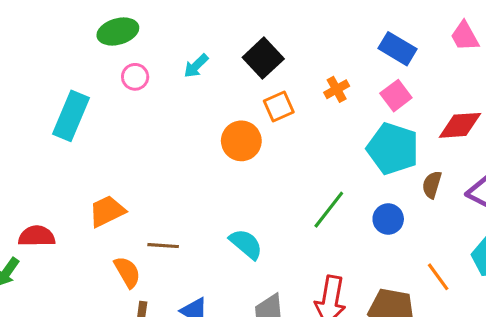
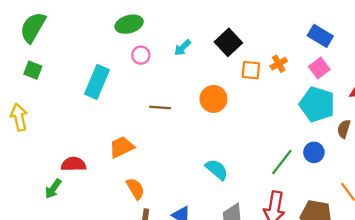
orange square: (279, 107) -> (251, 70), moved, turned 30
green line: (329, 210) -> (282, 162), moved
brown line: (163, 246) -> (160, 108), moved

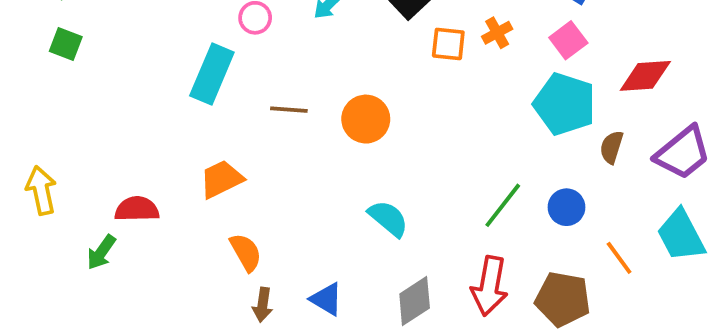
cyan rectangle: (97, 82) -> (212, 74), moved
orange circle: (213, 99) -> (366, 119), moved
yellow arrow: (19, 117) -> (41, 190), moved
blue circle: (314, 152) -> (566, 207), moved

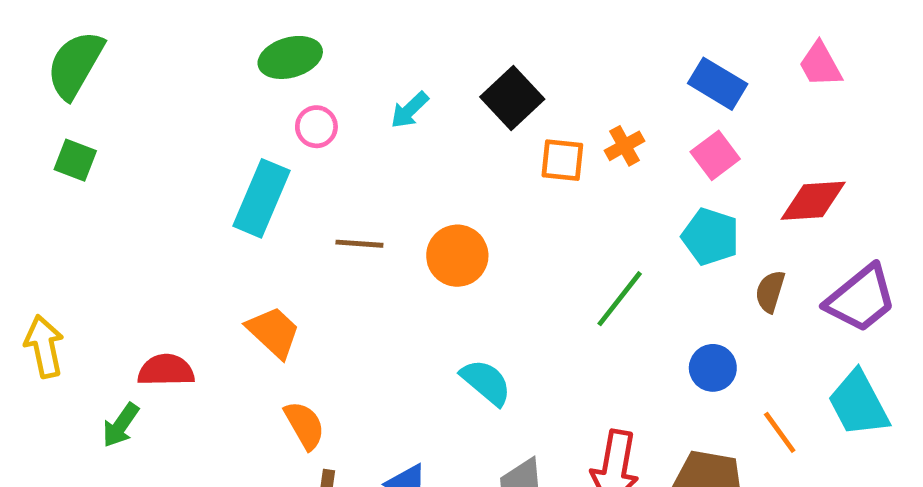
cyan pentagon: (565, 104) -> (710, 237), size x0.7
orange trapezoid: (221, 179) -> (273, 332), turned 69
green line: (503, 205) -> (620, 299), moved

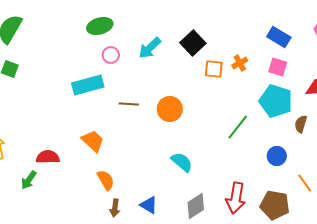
cyan arrow: (410, 110) -> (150, 48), size x1.4
pink square: (715, 155) -> (278, 67), turned -36
cyan rectangle: (262, 198) -> (88, 85), turned 52
cyan pentagon: (710, 237) -> (276, 101), size x1.4

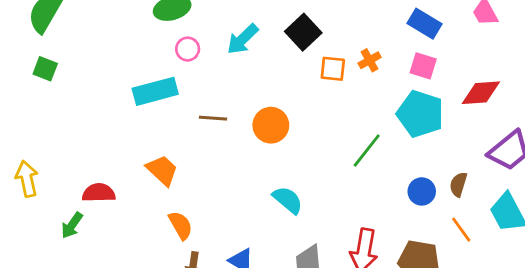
brown semicircle: (301, 124) -> (458, 184), moved

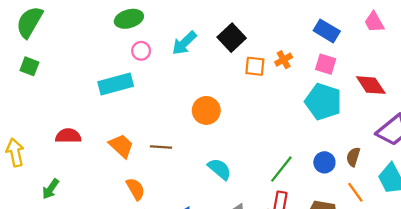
red diamond: (481, 93) -> (371, 85), turned 60
brown line: (213, 118) -> (161, 147), moved
green line: (367, 151) -> (281, 169), moved
red semicircle: (99, 193) -> (68, 136), moved

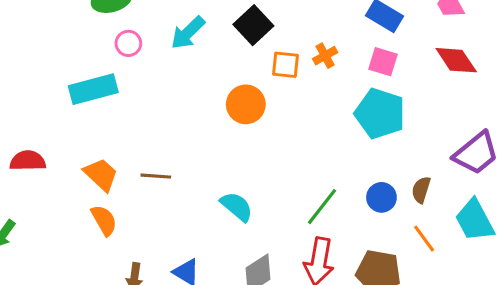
red diamond: (371, 85) -> (456, 60), moved
orange circle: (206, 110) -> (246, 104), moved
orange semicircle: (136, 189) -> (104, 220), moved

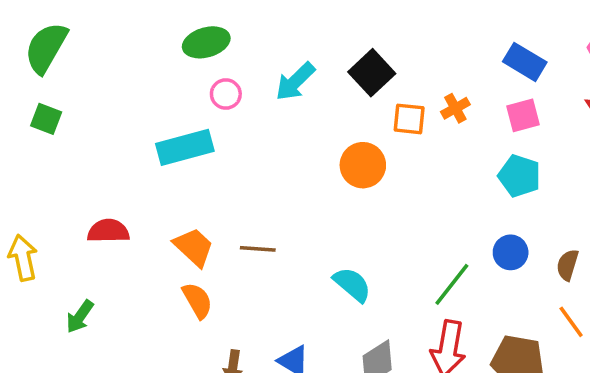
pink square: (383, 62) -> (523, 115), turned -32
cyan pentagon: (380, 114) -> (519, 176), size x0.7
blue circle: (381, 197) -> (511, 252), moved

